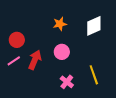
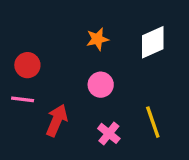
red arrow: (35, 60) -> (57, 120), moved
pink line: (14, 61) -> (23, 99), turned 40

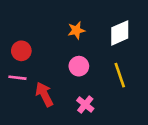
red arrow: (57, 120) -> (44, 94), turned -50
yellow line: (153, 122) -> (120, 75), moved

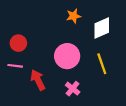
orange star: (76, 30) -> (74, 16), moved
pink circle: (79, 66) -> (67, 56), size x1.5

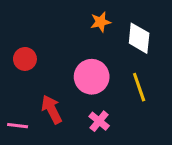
white diamond: (102, 28) -> (139, 38), turned -60
pink line: (15, 66) -> (18, 126), moved

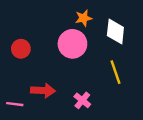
pink circle: (92, 77) -> (72, 44), moved
red arrow: (52, 109) -> (43, 91), turned 120

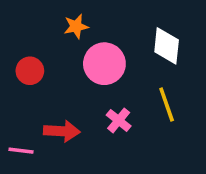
orange star: (84, 18) -> (76, 26), moved
pink cross: (82, 100) -> (119, 120), moved

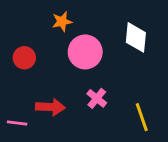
yellow line: (167, 105) -> (142, 117), moved

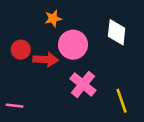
pink cross: (97, 98) -> (83, 84), size x1.5
red arrow: (50, 107) -> (46, 60), moved

